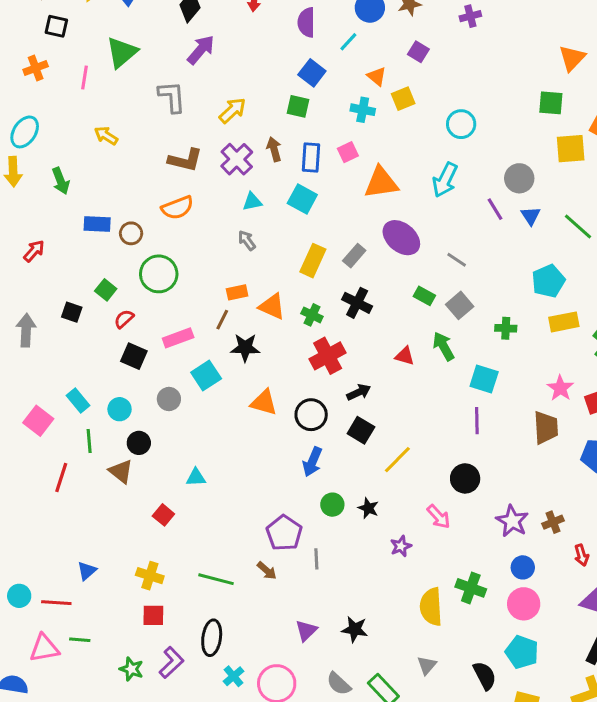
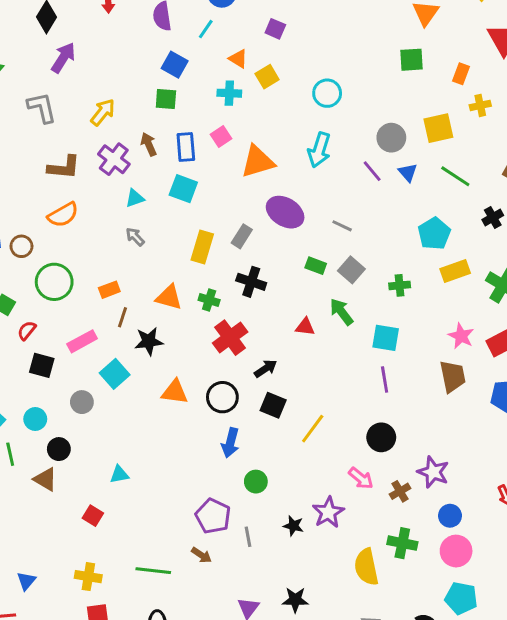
yellow square: (571, 149) -> (438, 128), moved
orange rectangle: (237, 292) -> (109, 290), moved
black star: (368, 508) -> (293, 526), moved
brown cross: (553, 522) -> (400, 491), moved
purple star: (401, 546) -> (328, 512), size x1.5

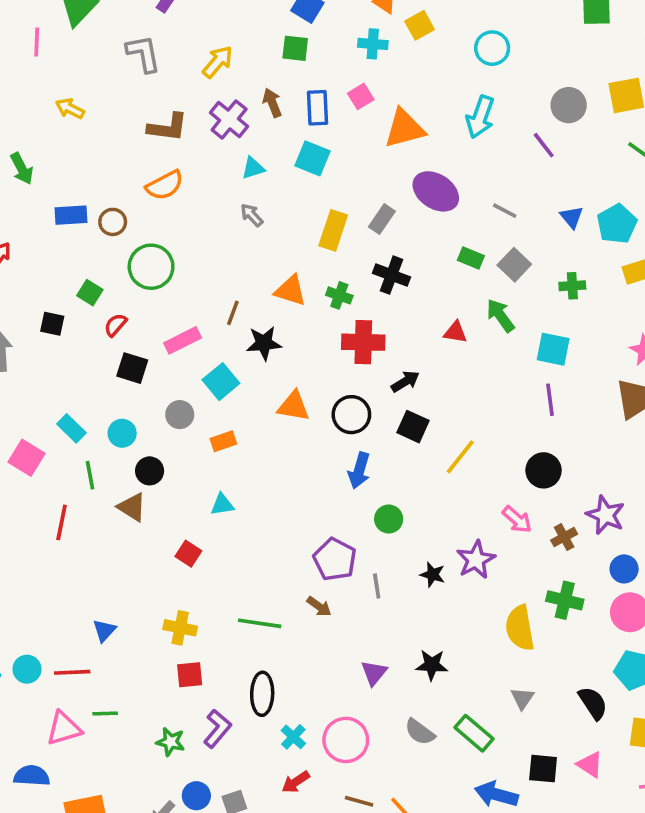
blue triangle: (408, 172) -> (572, 217), moved
orange rectangle: (109, 290) -> (223, 441), moved
red cross: (230, 338) -> (363, 342), turned 36

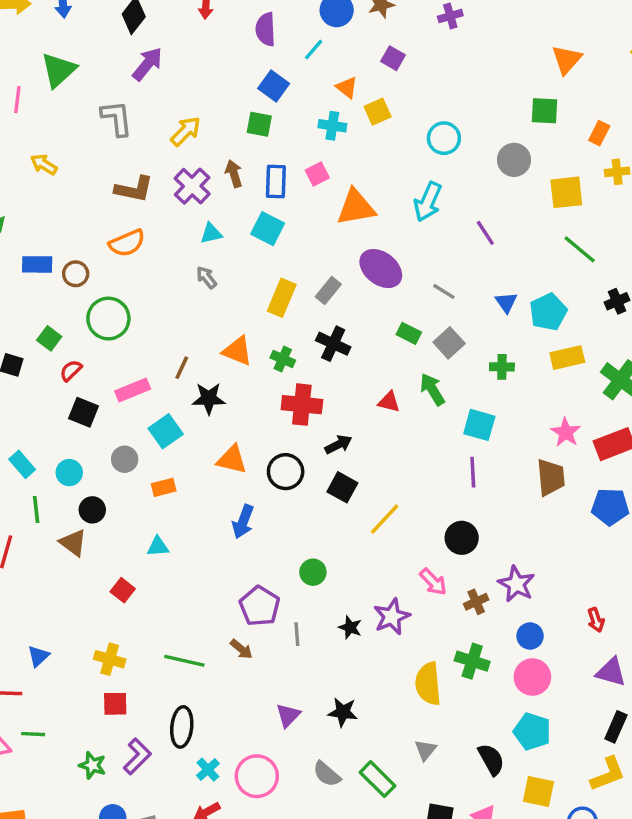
gray circle: (569, 105) -> (514, 160), moved
blue arrow: (359, 471) -> (243, 522), moved

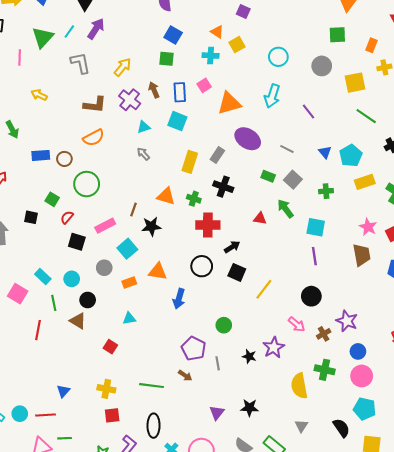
cyan line: (314, 49) -> (69, 31), moved
orange triangle: (232, 460) -> (158, 271), moved

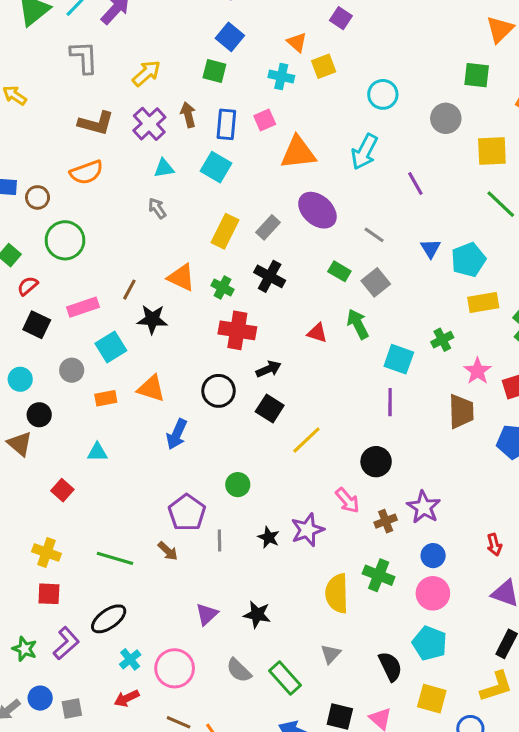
green cross: (326, 191) -> (442, 340), moved, turned -32
black ellipse: (154, 426) -> (109, 619), turned 45

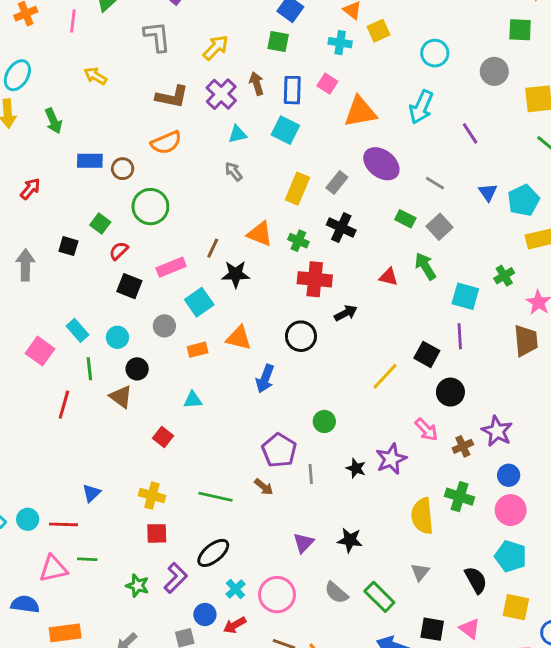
pink square: (265, 120) -> (327, 84), turned -30
black square: (270, 409) -> (427, 354), moved
blue circle: (40, 698) -> (205, 614), moved

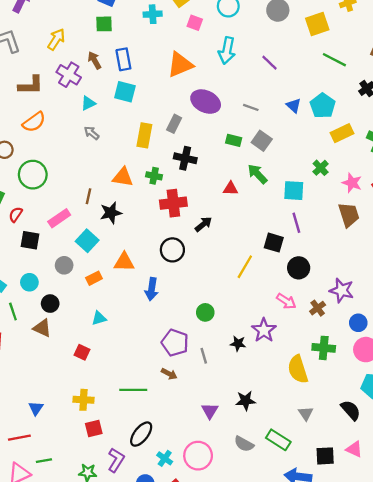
pink square: (327, 84) -> (195, 23), moved

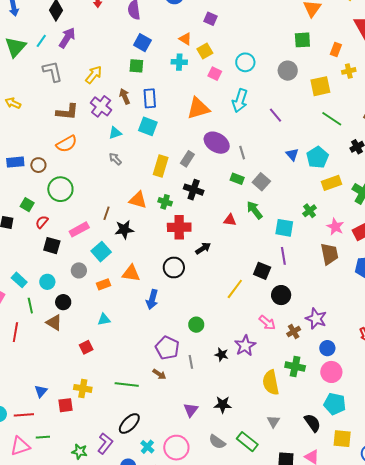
gray line: (251, 107) -> (242, 153), moved, turned 48
red square: (82, 352) -> (86, 347), turned 32
red square: (94, 428) -> (66, 405), moved

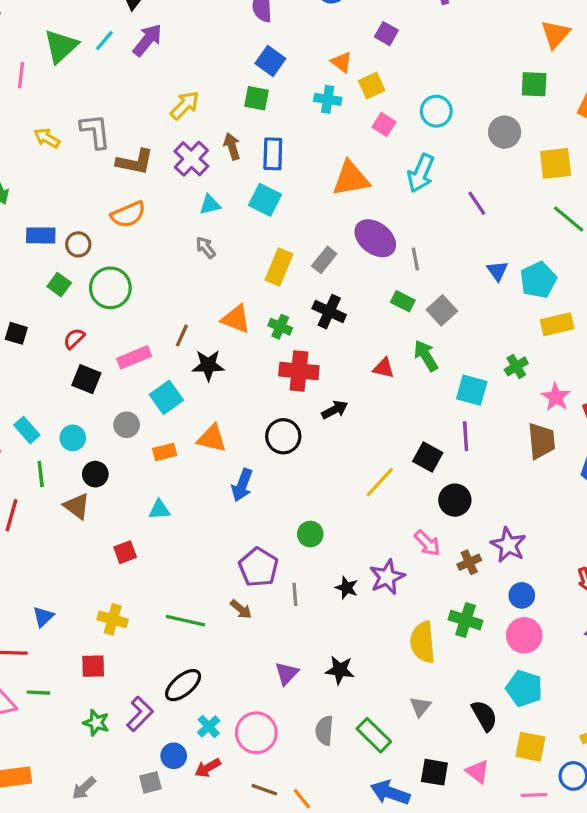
gray L-shape: (53, 71) -> (95, 131), moved
green square: (27, 205) -> (59, 285), moved
red square: (66, 405) -> (93, 666), moved
gray semicircle: (217, 442) -> (324, 730), turned 54

